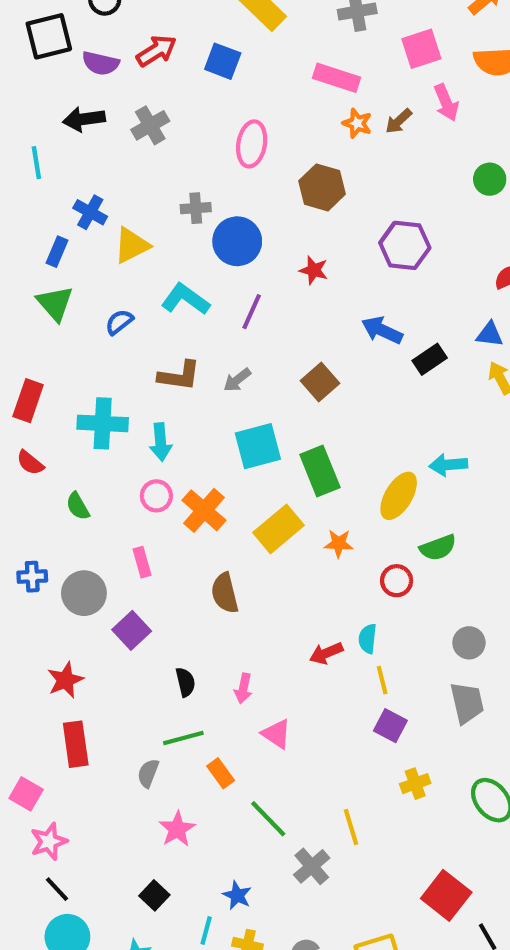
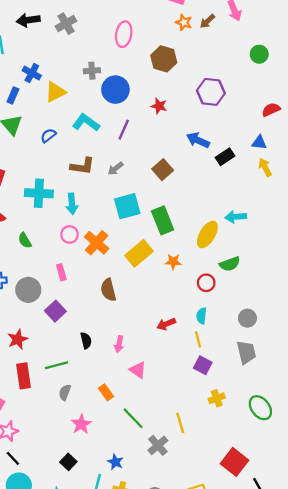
cyan semicircle: (368, 639) -> (201, 316), moved
green line: (183, 738) -> (57, 365), moved

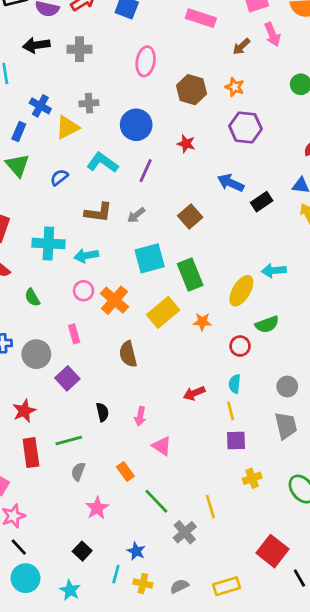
orange star: (184, 22) -> (235, 87), moved
gray cross: (66, 24) -> (79, 49), turned 30
gray cross: (92, 71) -> (89, 103), moved
cyan arrow: (72, 204) -> (86, 256), turned 84
purple square: (203, 365) -> (236, 440), turned -30

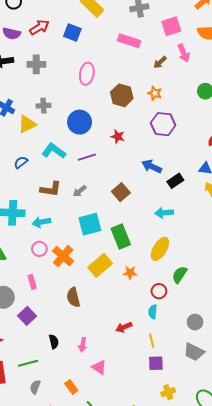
purple line: (146, 171) -> (87, 157), turned 48
cyan arrow: (274, 270) -> (164, 213), moved
green semicircle: (267, 324) -> (180, 275), turned 144
cyan semicircle: (235, 384) -> (153, 312), moved
gray trapezoid: (286, 426) -> (194, 352), turned 130

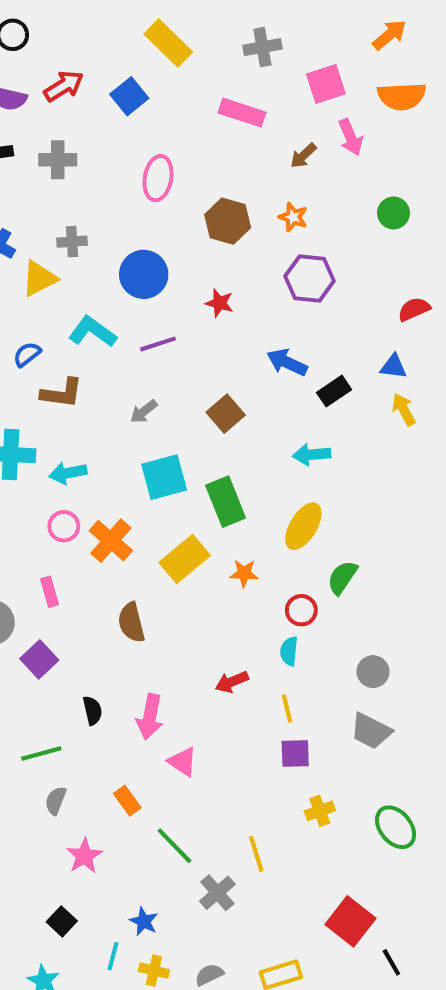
blue square: (72, 32) -> (129, 96), turned 30
brown L-shape: (51, 189) -> (62, 393), moved
pink arrow: (83, 345) -> (150, 717), size x1.5

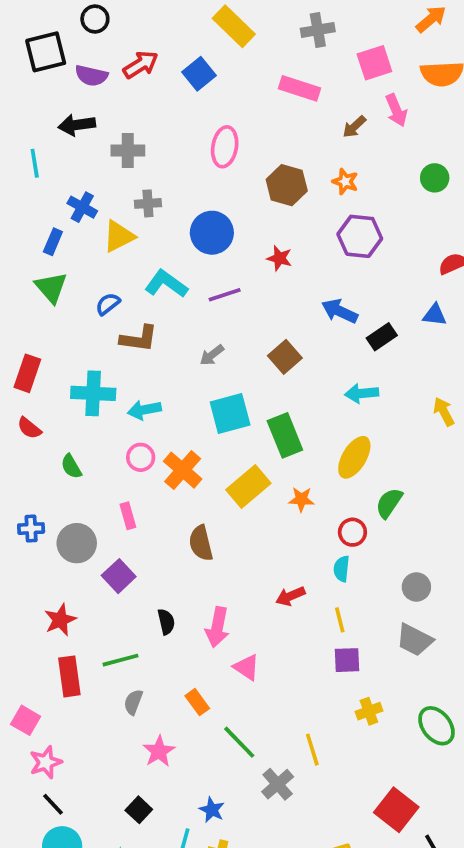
gray cross: (58, 160) -> (128, 150), moved
yellow arrow: (404, 410) -> (444, 412), moved

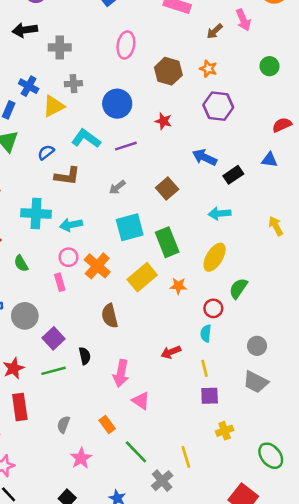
pink rectangle: (128, 516) -> (60, 282), moved
black semicircle: (166, 622) -> (85, 356), moved
green line: (121, 660) -> (54, 371), moved
green ellipse: (436, 726) -> (271, 456), moved

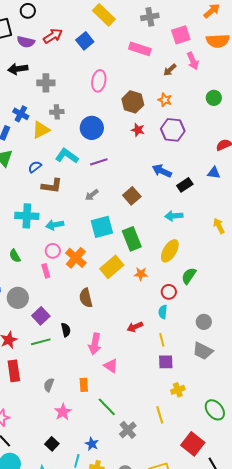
red star: (163, 121) -> (138, 130), moved
orange rectangle: (107, 424) -> (84, 385), turned 32
yellow line: (186, 457) -> (160, 415), moved

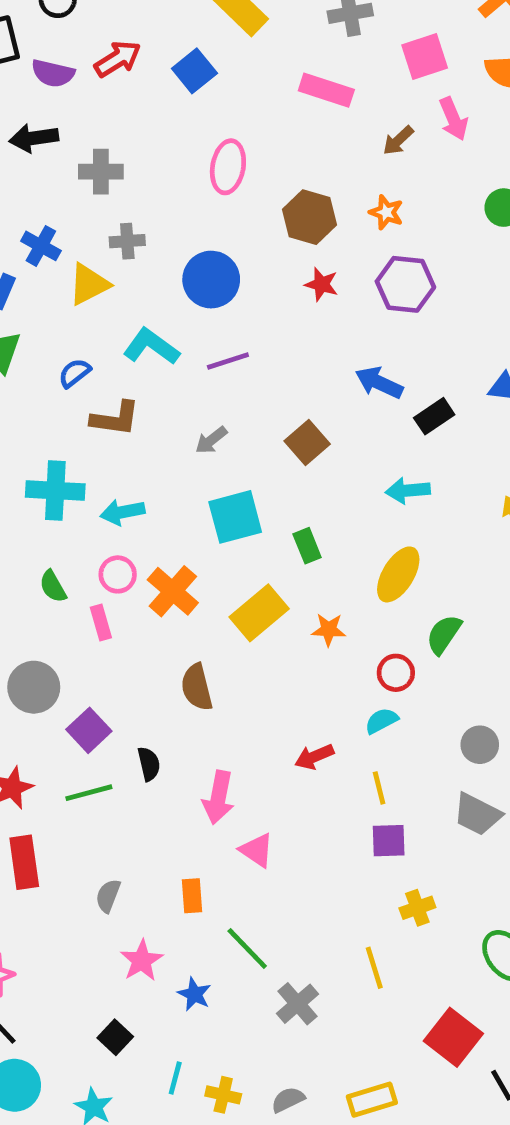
green rectangle: (132, 239) -> (307, 546), size x0.6
green semicircle: (15, 256) -> (53, 586), moved
cyan semicircle: (163, 312) -> (381, 721), turned 56
blue star: (92, 444) -> (194, 994), moved

